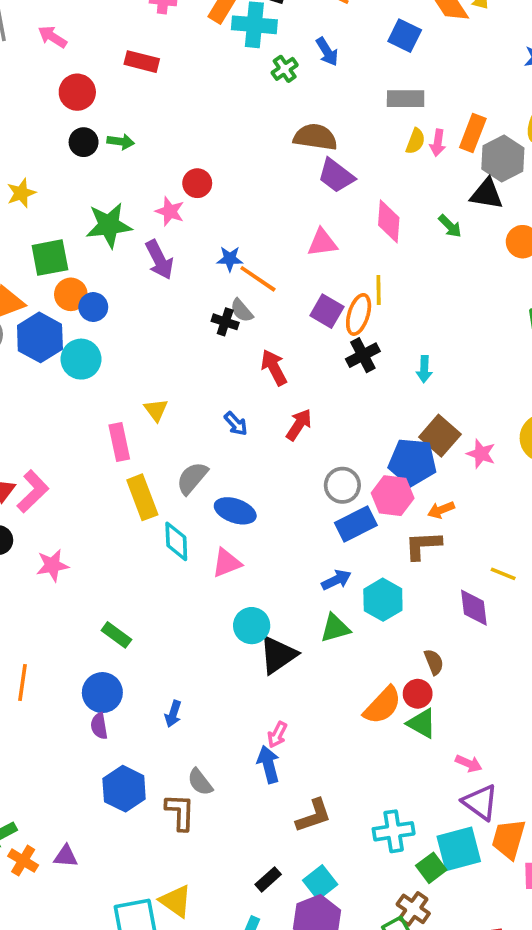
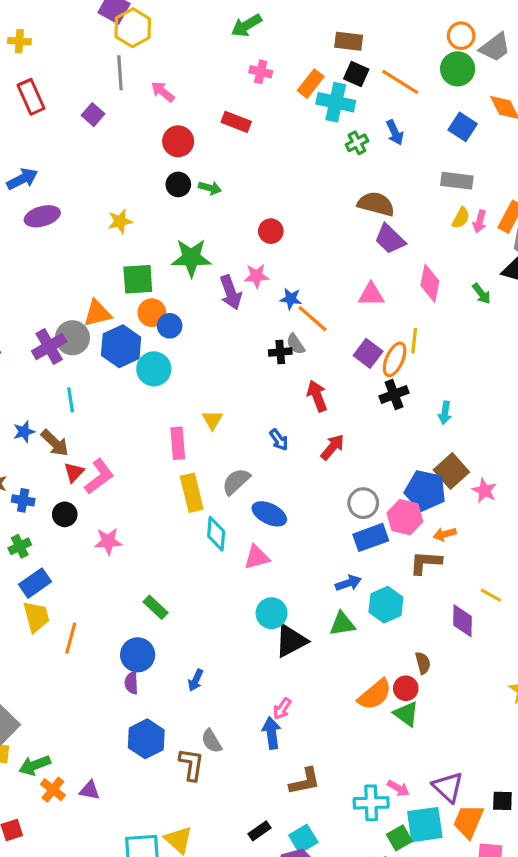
pink star: (170, 211) -> (256, 276), moved, turned -30
black cross: (225, 322) -> (280, 352), turned -30
pink arrow: (469, 763) -> (398, 788), moved

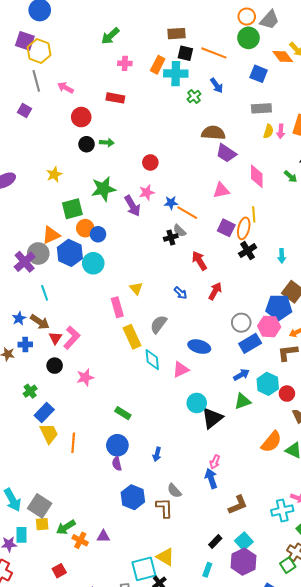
blue cross: (23, 500) -> (25, 345), moved
blue ellipse: (269, 514) -> (199, 347), moved
red circle: (406, 688) -> (287, 394), moved

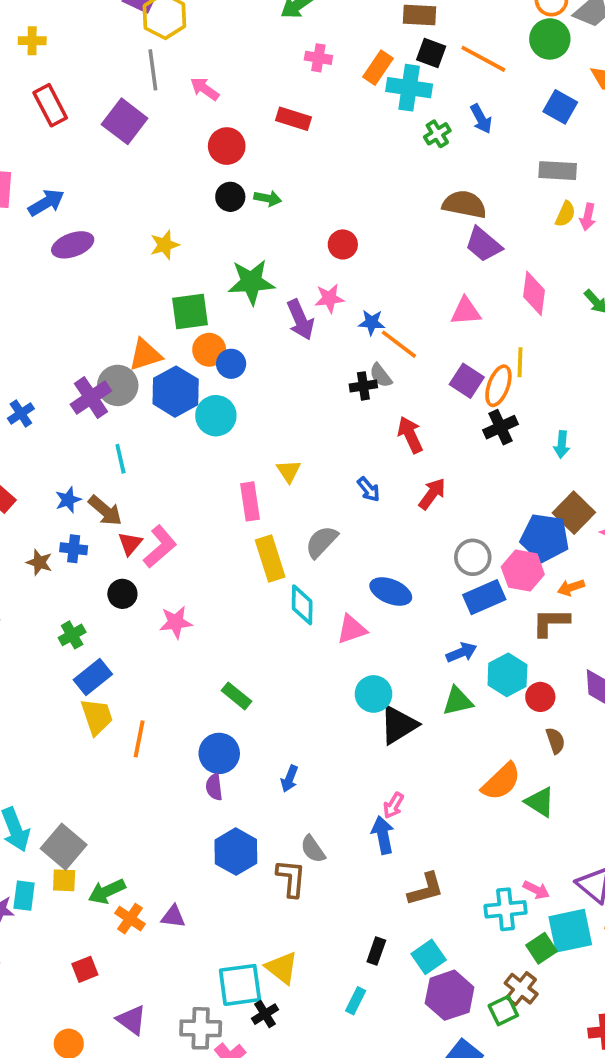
purple square: (24, 110) -> (125, 121), size x1.6
black rectangle: (215, 542) -> (376, 951), turned -32
purple hexagon: (243, 562) -> (450, 995), moved

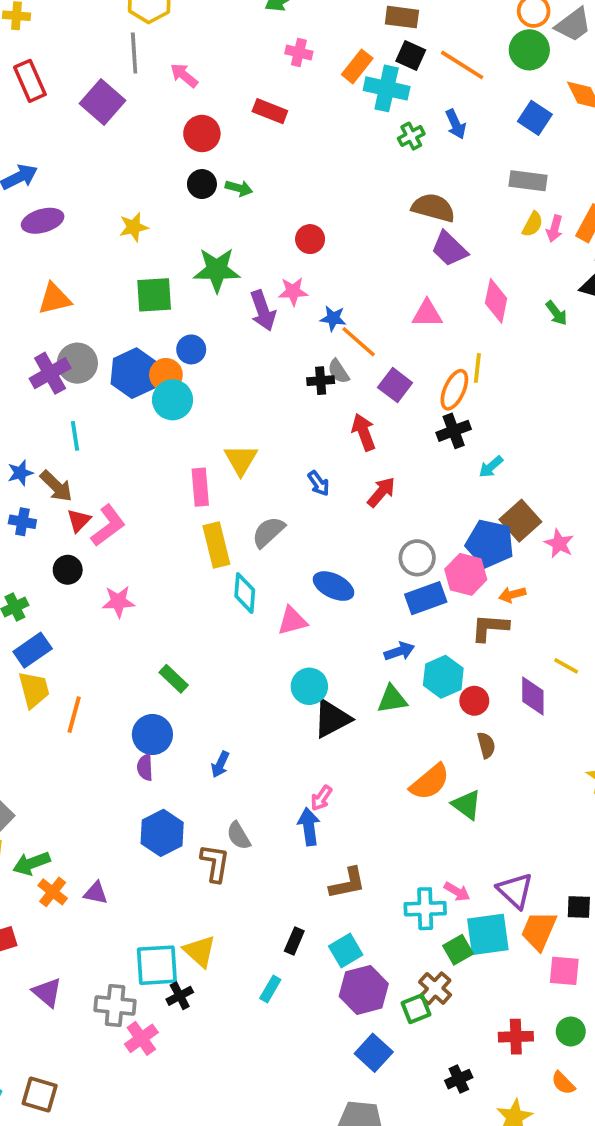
orange circle: (209, 350) -> (166, 375), moved
orange triangle: (145, 355) -> (55, 299), moved
purple square: (467, 381) -> (395, 385), moved
cyan arrow: (562, 445) -> (491, 467), moved, turned 40
yellow triangle: (289, 471) -> (241, 460), size x1.4

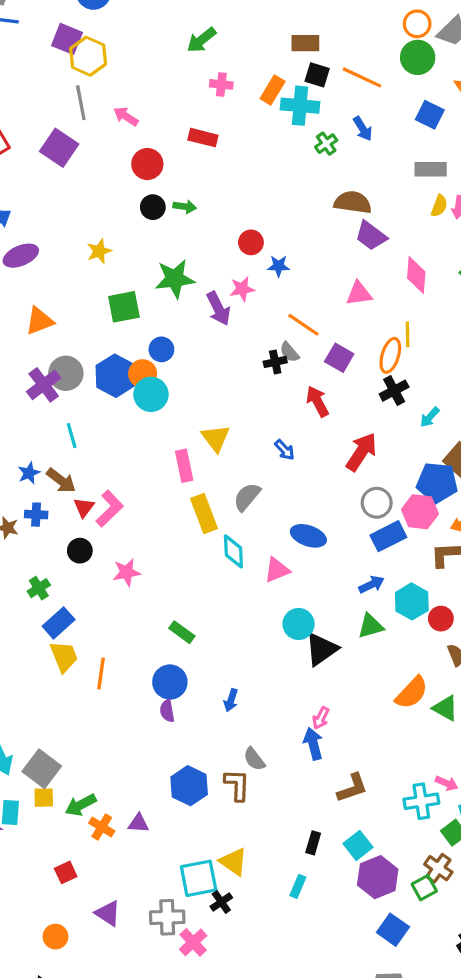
blue star: (333, 318) -> (279, 266), moved
red arrow: (381, 492) -> (361, 452), moved, size x1.4
blue hexagon: (162, 833) -> (189, 786), moved

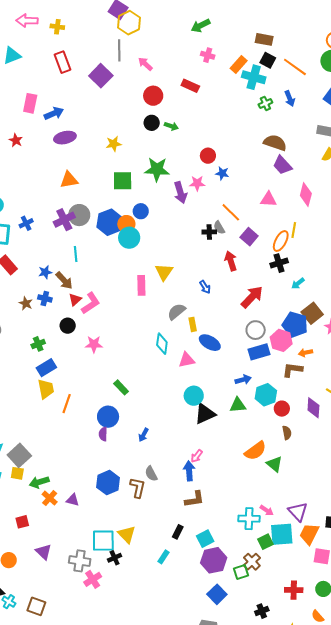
yellow rectangle: (204, 513) -> (193, 324), moved, size x0.6
brown L-shape: (352, 788) -> (194, 499), moved

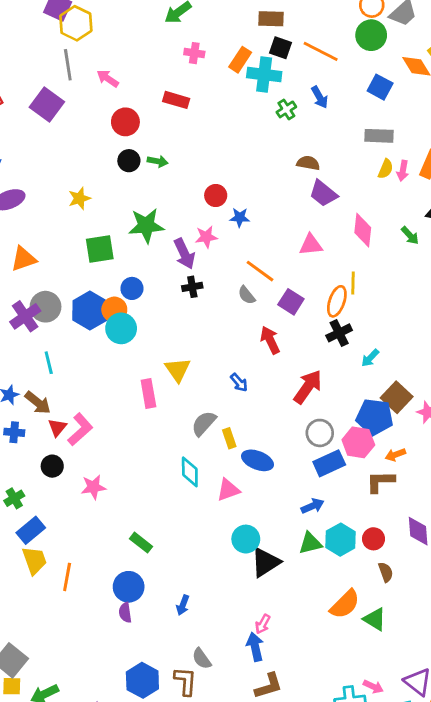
brown semicircle: (275, 143) -> (308, 163), size x0.7
black cross: (209, 232) -> (192, 287), moved
cyan hexagon: (266, 395) -> (340, 540), moved

